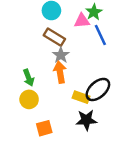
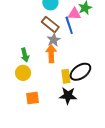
blue line: (100, 35) -> (69, 25), moved
yellow rectangle: (81, 97) -> (66, 76), turned 56

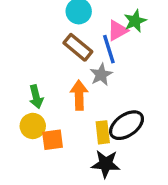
pink triangle: (74, 14) -> (118, 30), turned -32
gray star: (54, 40) -> (101, 75), moved
orange square: (33, 98) -> (53, 140), moved

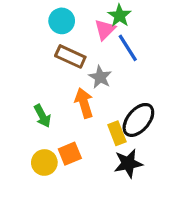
blue line: (109, 49) -> (128, 48), moved
yellow circle: (33, 126) -> (44, 162), moved

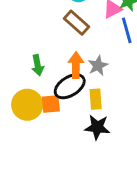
gray star: (100, 77) -> (98, 66), moved
black ellipse: (138, 120) -> (70, 86), moved
yellow circle: (44, 162) -> (27, 105), size x1.4

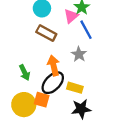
gray star: (98, 66) -> (79, 54), moved
yellow rectangle: (96, 99) -> (75, 88), turned -56
orange square: (51, 104) -> (42, 100), turned 35

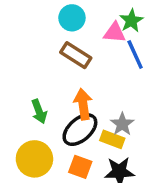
pink triangle: (71, 16) -> (114, 33), turned 42
gray star: (79, 54) -> (122, 124), moved
orange square: (42, 100) -> (80, 167), moved

